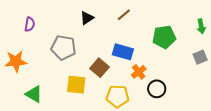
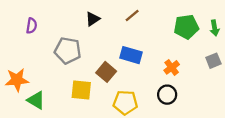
green pentagon: (164, 37) -> (186, 27), moved
orange star: (16, 61) -> (17, 80), moved
orange cross: (139, 72) -> (172, 67), moved

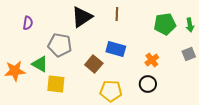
brown line: (132, 16) -> (117, 14), turned -48
black triangle: (93, 19) -> (82, 17), size x1.6
yellow square: (81, 90) -> (56, 84), moved
green triangle: (36, 100) -> (40, 64), moved

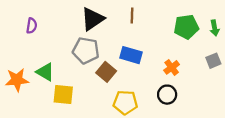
gray pentagon: (60, 45) -> (86, 51), moved

